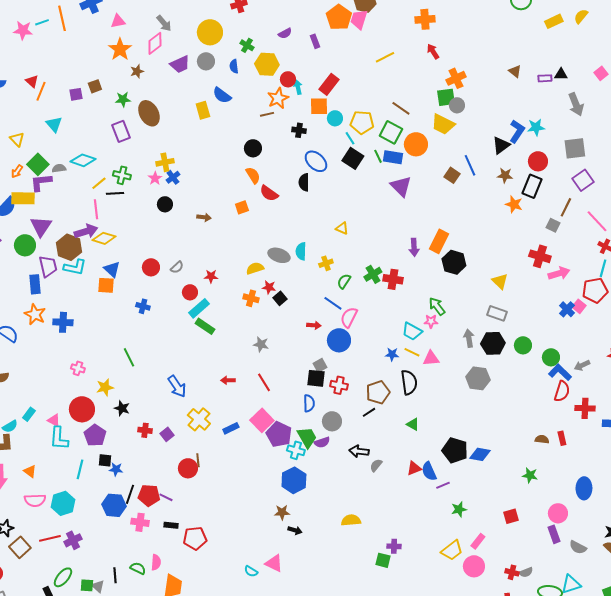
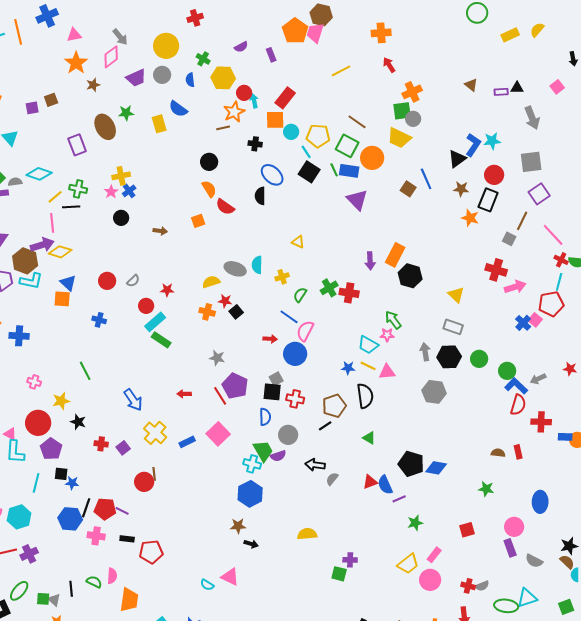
green star: (123, 99) -> (126, 113), moved
purple pentagon: (279, 434) -> (235, 386), moved

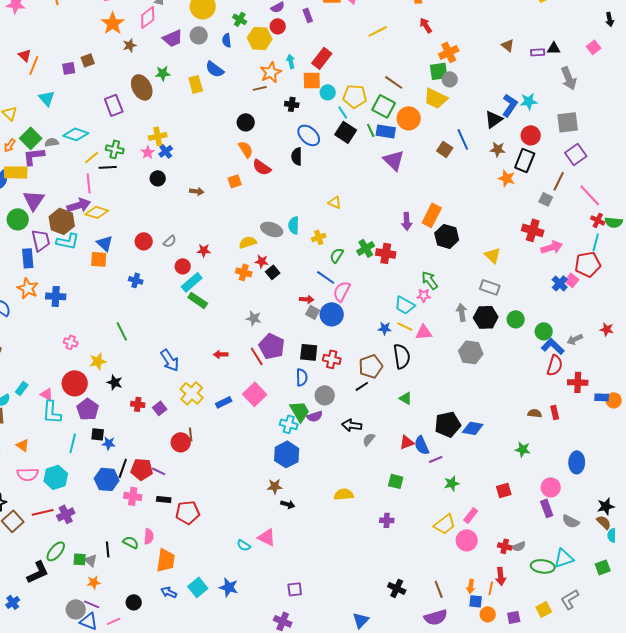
red circle: (244, 93) -> (278, 26), moved
gray square: (276, 379) -> (313, 312), moved, turned -32
black pentagon: (411, 464) -> (448, 424), turned -30
green square: (339, 574) -> (396, 481), moved

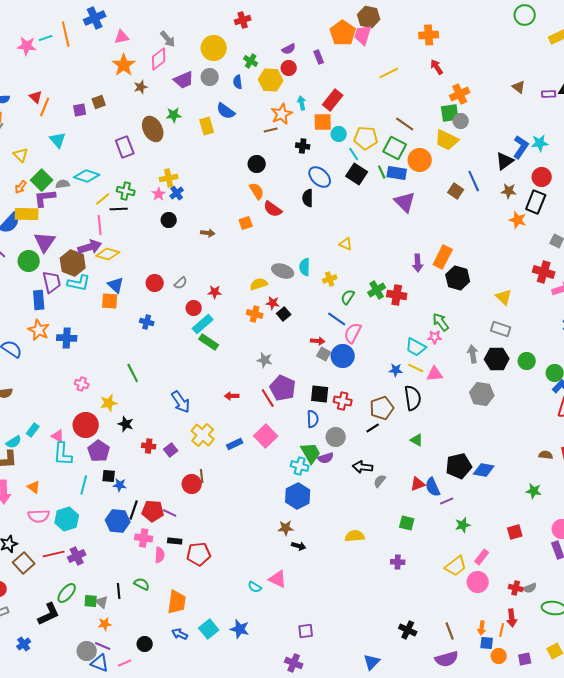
pink semicircle: (149, 536) -> (160, 555), moved

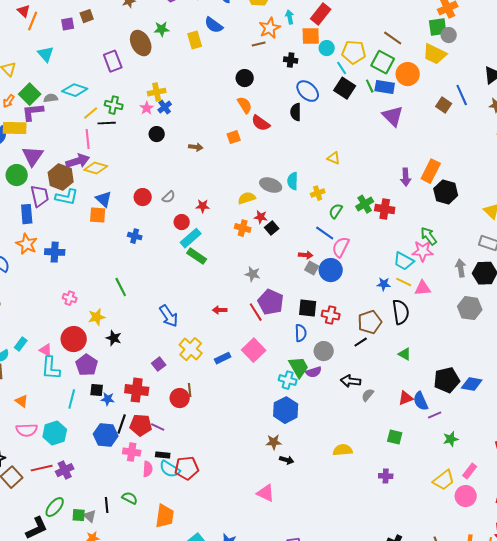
pink star: (435, 337) -> (423, 251), size x1.5
red cross: (149, 446) -> (137, 390), moved, size x1.6
cyan semicircle: (255, 587) -> (170, 469), moved, size x1.5

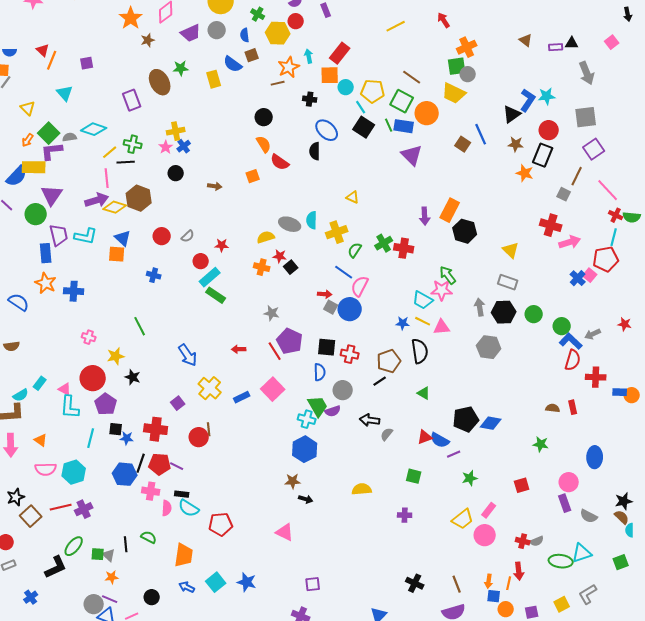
brown square: (87, 16) -> (252, 55), moved
brown hexagon: (61, 177) -> (139, 198), moved
yellow cross: (318, 193) -> (337, 232), size x1.5
blue semicircle: (421, 401) -> (440, 440), turned -36
red pentagon: (187, 468) -> (221, 524), moved

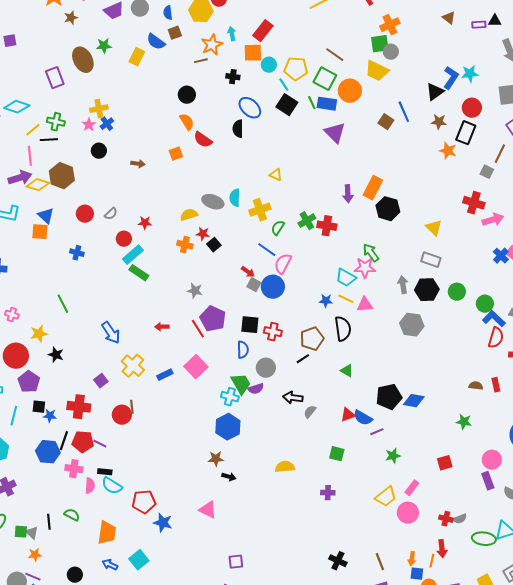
yellow rectangle: (214, 79) -> (137, 57), turned 42
red arrow: (325, 294) -> (248, 272), turned 32
blue star: (247, 582) -> (163, 523), moved

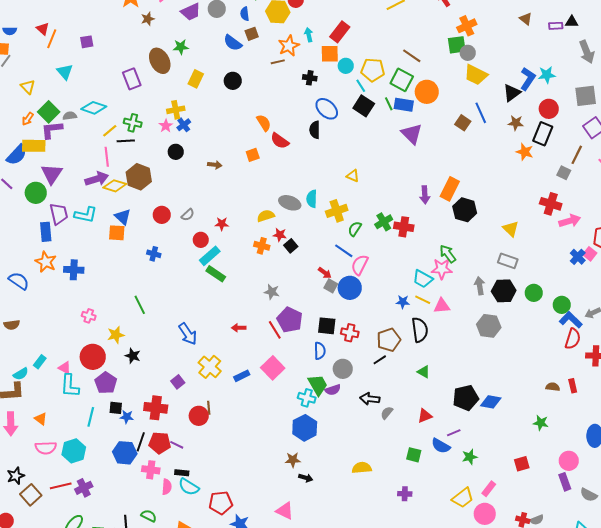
yellow rectangle: (137, 57) -> (196, 79), moved
yellow trapezoid: (377, 71) -> (476, 75), moved
black circle: (187, 95) -> (233, 81), moved
blue semicircle: (363, 418) -> (441, 446), moved

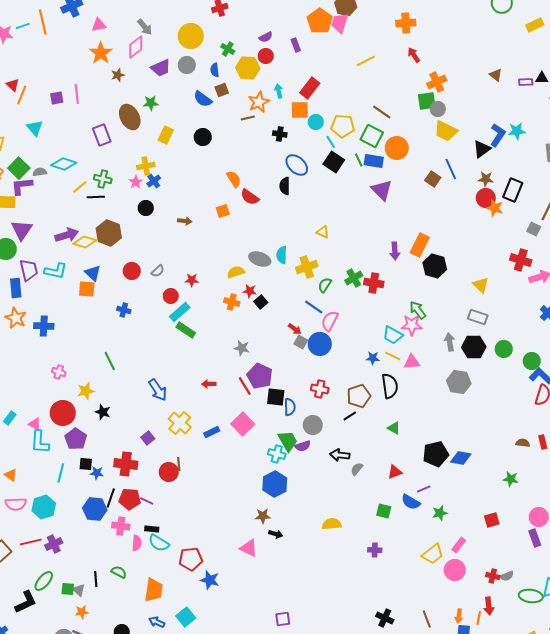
red circle: (549, 109) -> (486, 198), moved
pink line: (107, 157) -> (77, 94), moved
black square: (327, 326) -> (276, 397), moved
pink triangle: (285, 511) -> (249, 548), moved

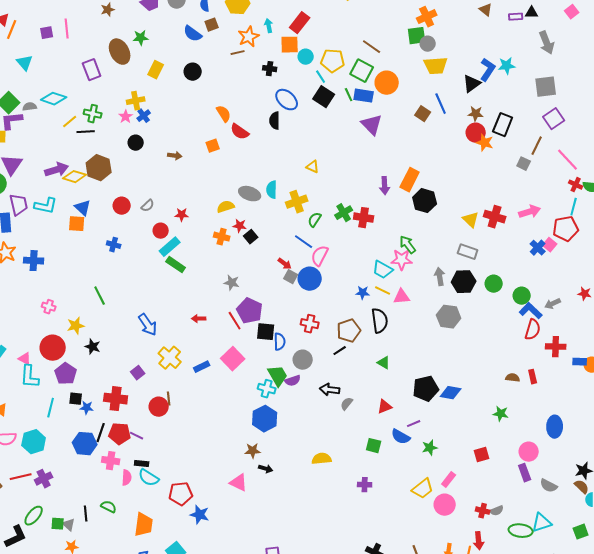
yellow trapezoid: (446, 131) -> (436, 66), turned -30
red cross: (521, 260) -> (495, 217), moved

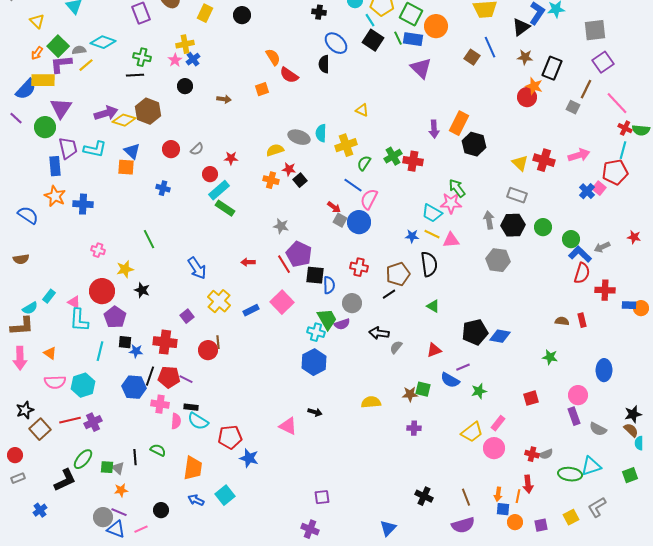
yellow line: (70, 122) -> (86, 65), moved
red circle: (476, 133) -> (527, 97), moved
brown star: (253, 451) -> (410, 394), moved

